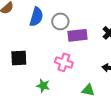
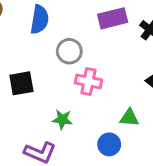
gray circle: (60, 21) -> (69, 51), moved
purple rectangle: (78, 35) -> (113, 18), moved

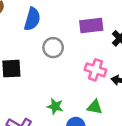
pink cross: (88, 81) -> (95, 70), moved
green star: (62, 119) -> (55, 106), moved

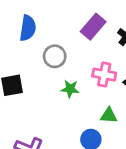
purple rectangle: (91, 25) -> (93, 27), turned -35
green star: (55, 106) -> (70, 89), moved

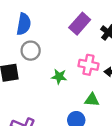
gray circle: (55, 56) -> (31, 51), moved

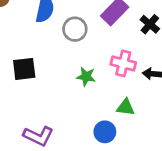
gray circle: (31, 51) -> (75, 29), moved

